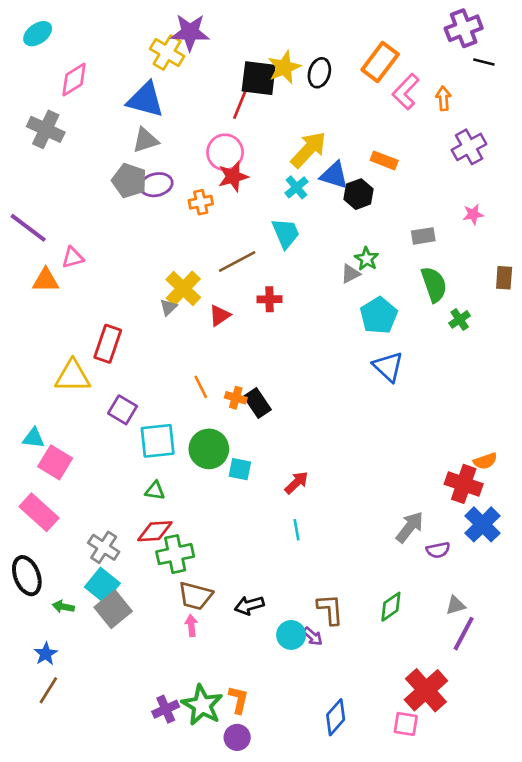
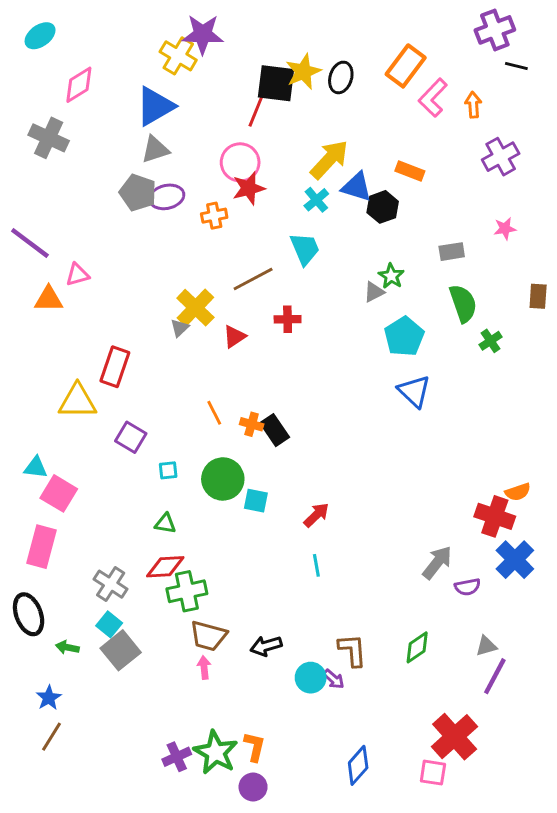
blue triangle: (145, 100) -> (155, 106), turned -45
cyan square: (158, 441) -> (168, 470), size x0.5
pink rectangle: (39, 512) -> (41, 547), turned 63
cyan square: (102, 585) -> (109, 624), size x0.7

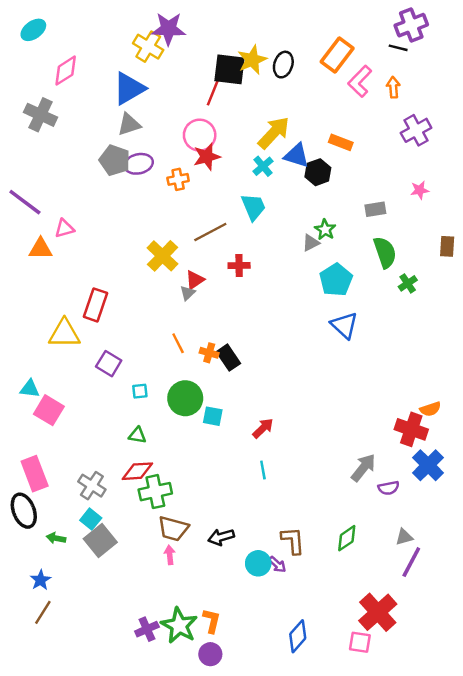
black line: (516, 66) -> (398, 48), moved
gray triangle: (180, 328) -> (188, 293), moved
pink rectangle: (41, 547) -> (35, 474), moved, turned -36

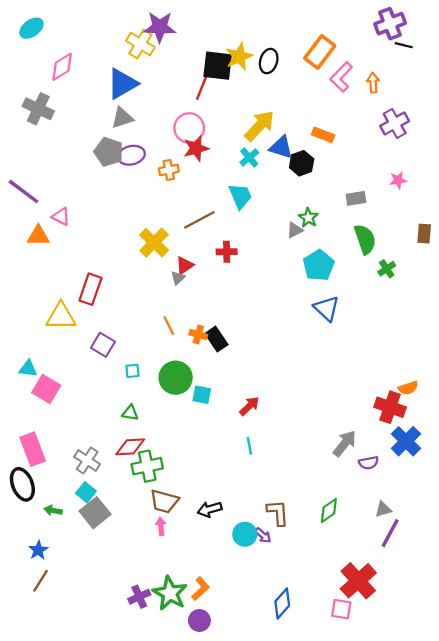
black line: (398, 48) -> (404, 45), moved
pink triangle: (64, 228) -> (61, 217), turned 42
orange L-shape: (212, 621) -> (201, 589), turned 35

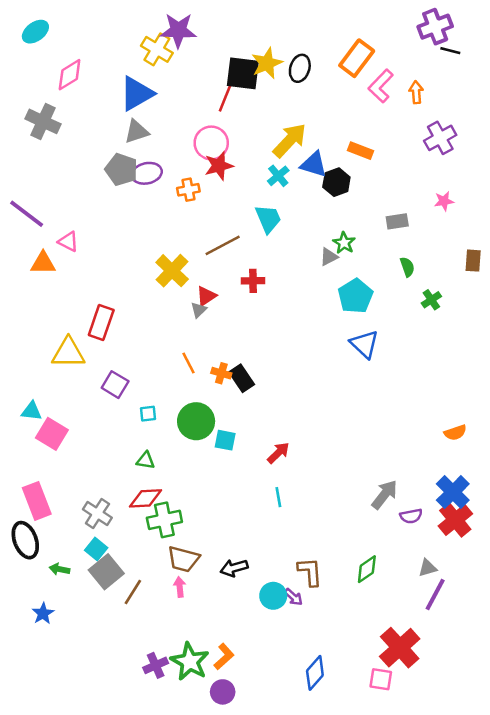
green semicircle: (365, 239) -> (407, 267), size x0.6
red cross: (390, 407) -> (455, 520), moved, turned 32
brown line: (41, 581) -> (133, 592), moved

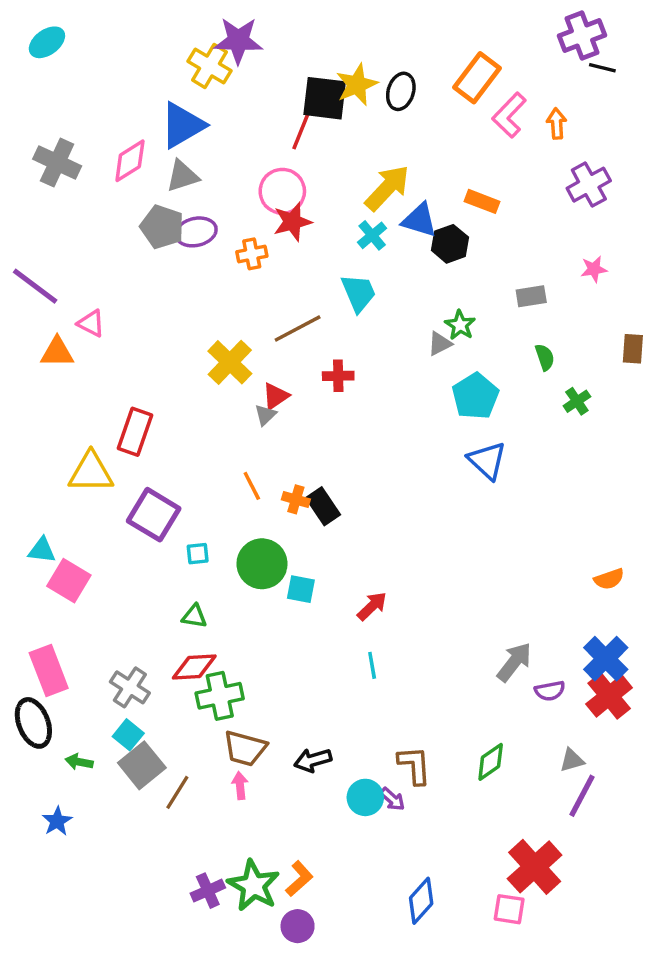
pink diamond: (70, 75) -> (130, 161), moved
purple square: (115, 385) -> (154, 515), size x1.4

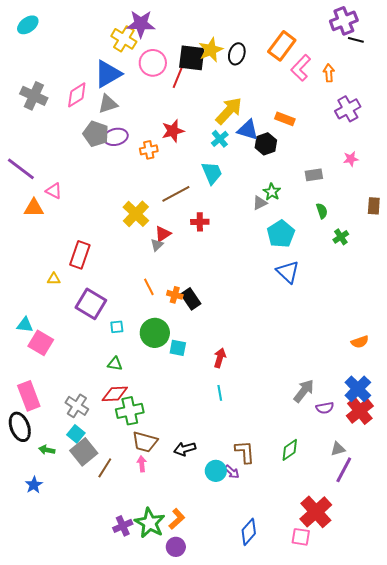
pink circle: (282, 191) -> (153, 63), moved
yellow triangle: (91, 472) -> (54, 279), size x0.5
red arrow: (372, 606) -> (220, 358), turned -30

